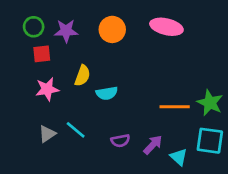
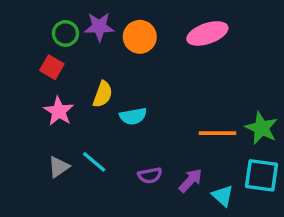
green circle: (34, 27) -> (65, 33), moved
pink ellipse: (166, 27) -> (207, 33), turned -32
purple star: (66, 31) -> (99, 27), moved
red square: (42, 54) -> (52, 67), turned 36
pink star: (47, 89) -> (59, 111), turned -30

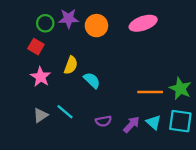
cyan semicircle: (133, 116) -> (92, 80), turned -126
cyan triangle: (223, 196) -> (154, 122), moved

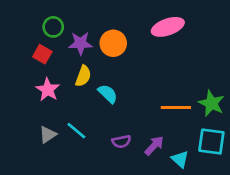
purple star: (69, 19) -> (80, 43), moved
orange circle: (96, 26) -> (113, 43), moved
cyan triangle: (154, 122) -> (180, 159), moved

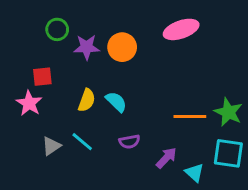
red square: (42, 54) -> (42, 77), moved, turned -36
yellow semicircle: (83, 76) -> (87, 100), moved
pink star: (48, 90) -> (29, 103), moved
purple semicircle: (121, 141) -> (129, 142), moved

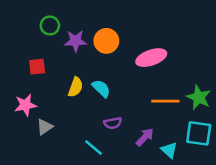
pink ellipse: (181, 29) -> (151, 58), moved
pink star: (29, 103) -> (25, 105), moved, turned 30
cyan line: (82, 142) -> (93, 147), moved

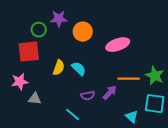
green circle: (50, 25) -> (39, 30), moved
purple star: (76, 41) -> (59, 19), moved
red square: (37, 67) -> (29, 52), size x1.6
gray triangle: (45, 127) -> (35, 99), turned 40
purple arrow: (145, 137) -> (110, 93), moved

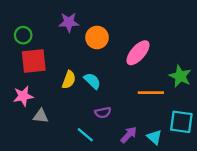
green circle: (39, 30) -> (23, 35), moved
pink ellipse: (118, 45) -> (138, 53), turned -30
green star: (155, 76) -> (180, 76), moved
purple arrow: (110, 93) -> (129, 135), moved

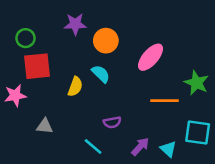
cyan semicircle: (92, 81) -> (101, 74), moved
pink star: (23, 96) -> (15, 95), moved

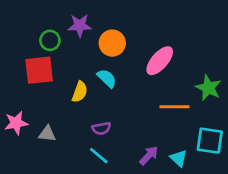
green circle: (25, 38) -> (50, 40), moved
pink star: (15, 95) -> (16, 123), moved
purple semicircle: (112, 122) -> (101, 128), moved

